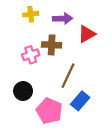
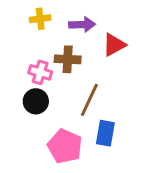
pink cross: (31, 55) -> (40, 72), turned 35
black circle: (23, 91) -> (36, 101), moved
blue rectangle: (80, 101) -> (105, 133), turned -30

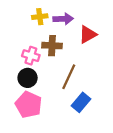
yellow cross: (40, 19) -> (40, 17), moved
blue rectangle: (105, 133) -> (81, 102), turned 30
pink pentagon: (65, 146) -> (29, 105), moved

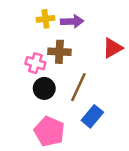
red triangle: (88, 34) -> (113, 48), moved
black circle: (28, 78) -> (44, 88), moved
pink pentagon: (29, 105) -> (49, 131), moved

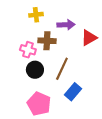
purple arrow: (72, 21) -> (66, 25), moved

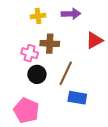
purple arrow: (66, 25) -> (71, 14), moved
blue rectangle: (73, 92) -> (77, 98), turned 60
pink pentagon: (39, 104) -> (26, 110), moved

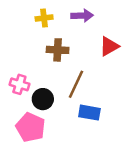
pink cross: (30, 53) -> (19, 84), moved
black circle: (37, 74) -> (43, 99), moved

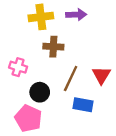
yellow cross: (44, 18) -> (41, 17), size x1.5
red triangle: (109, 46) -> (101, 75), moved, turned -30
pink cross: (19, 84) -> (18, 67), moved

